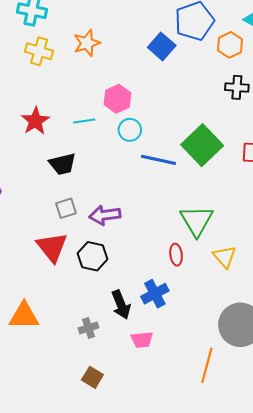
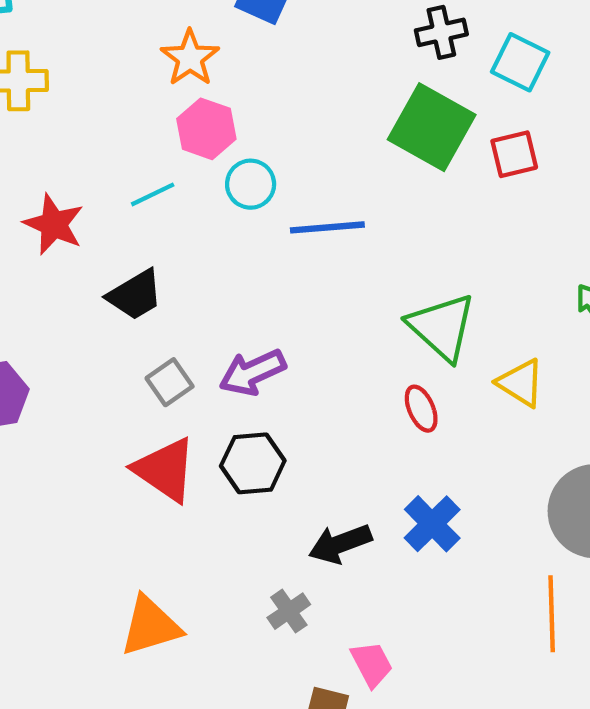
orange star: (87, 43) -> (190, 58), moved
green square: (202, 145) -> (432, 127), moved
blue cross: (155, 294) -> (432, 524), moved
black arrow: (121, 305) -> (340, 544), turned 108
pink trapezoid: (142, 340) -> (372, 664), moved, turned -95

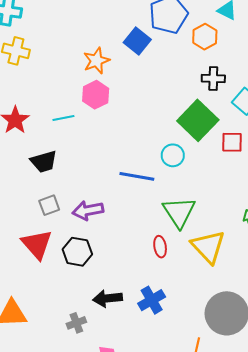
cyan circle: (251, 184) -> (173, 155), moved
blue line: (327, 227) -> (137, 176), moved
yellow triangle: (521, 383) -> (208, 247), size x1.5

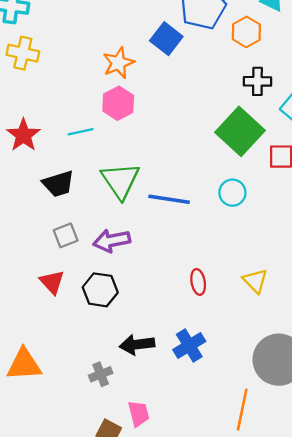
cyan circle: (173, 155) -> (232, 193), moved
green triangle: (179, 212) -> (120, 181), moved
red triangle: (37, 244) -> (52, 282), size x0.7
yellow triangle: (208, 247) -> (255, 281), size x0.6

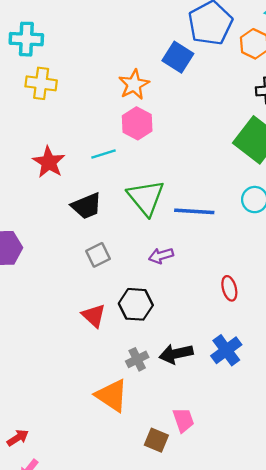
purple arrow: (112, 241) -> (161, 256), moved, size x0.7
red triangle: (52, 282) -> (94, 316), moved
orange triangle: (24, 365) -> (112, 395), moved, turned 42
gray cross: (101, 374) -> (137, 359), moved

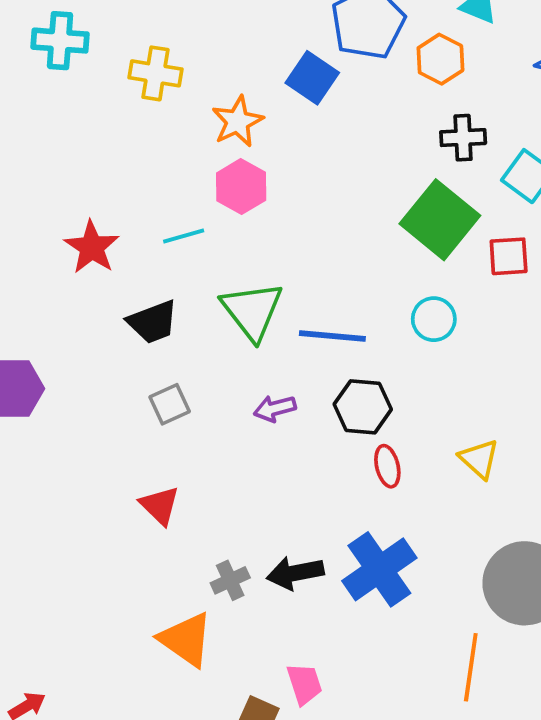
yellow cross: (41, 83) -> (155, 73), moved
black hexagon: (136, 304) -> (363, 407), moved
blue cross: (226, 350) -> (379, 569), size x1.4

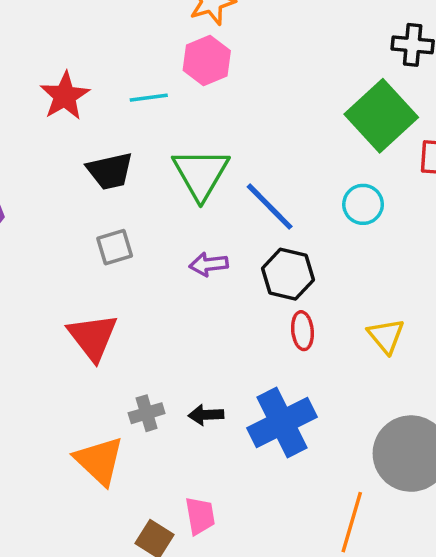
blue line: (332, 336) -> (270, 207), turned 32
red triangle: (160, 506) -> (93, 337), size x1.4
black arrow: (295, 573) -> (206, 415), size x0.7

